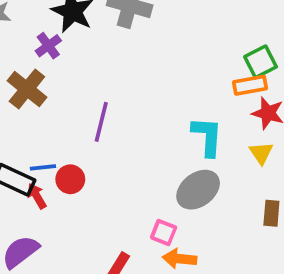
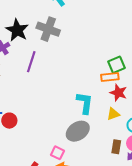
purple line: (101, 122) -> (31, 62), moved
yellow triangle: (261, 153) -> (113, 114), turned 40

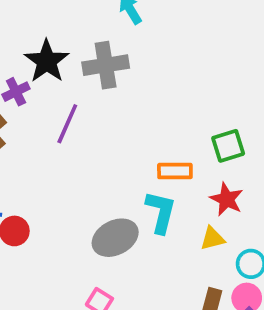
gray cross: (48, 29) -> (106, 65), turned -35
orange rectangle: (110, 77) -> (175, 171), moved
gray ellipse: (78, 131) -> (115, 238), moved

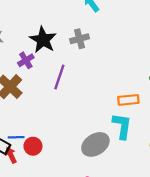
gray cross: (106, 65) -> (79, 39), size x0.7

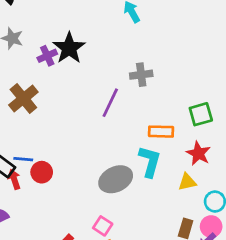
gray cross: (79, 39) -> (141, 75), moved
purple cross: (26, 60) -> (47, 56), moved
purple line: (59, 77) -> (110, 103), moved

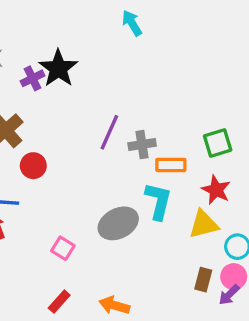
gray cross: (141, 75) -> (142, 145), moved
red circle: (42, 172) -> (33, 166), moved
yellow triangle: (187, 182) -> (204, 224), size x1.4
pink square: (103, 226) -> (63, 248), moved

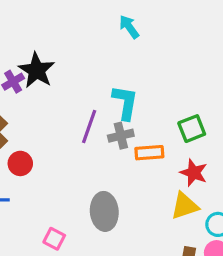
cyan arrow: (132, 23) -> (129, 27), moved
cyan L-shape: (158, 201) -> (125, 103), moved
gray ellipse: (118, 223) -> (104, 211), turned -63

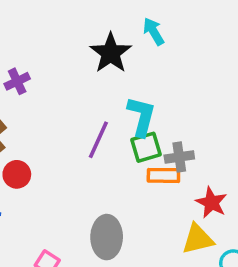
black star: (37, 70) -> (111, 53), moved
green square: (192, 129) -> (146, 147), moved
gray cross: (121, 136) -> (179, 157), moved

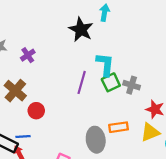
cyan arrow: (154, 31) -> (104, 13), turned 49
gray cross: (179, 157) -> (132, 85), turned 35
orange rectangle: (163, 175) -> (119, 127), moved

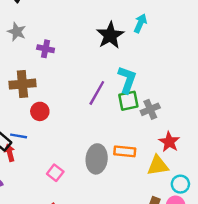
purple cross: (28, 55) -> (46, 49), turned 32
gray cross: (132, 85) -> (150, 109), turned 35
brown cross: (15, 91) -> (22, 84), turned 30

